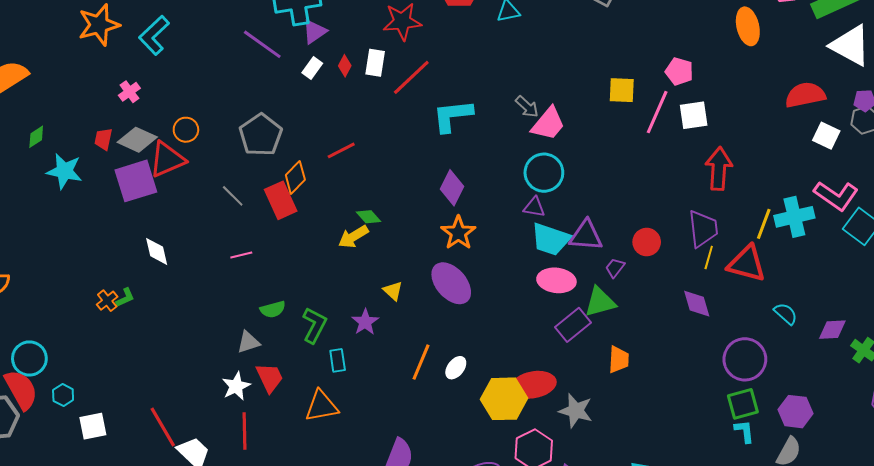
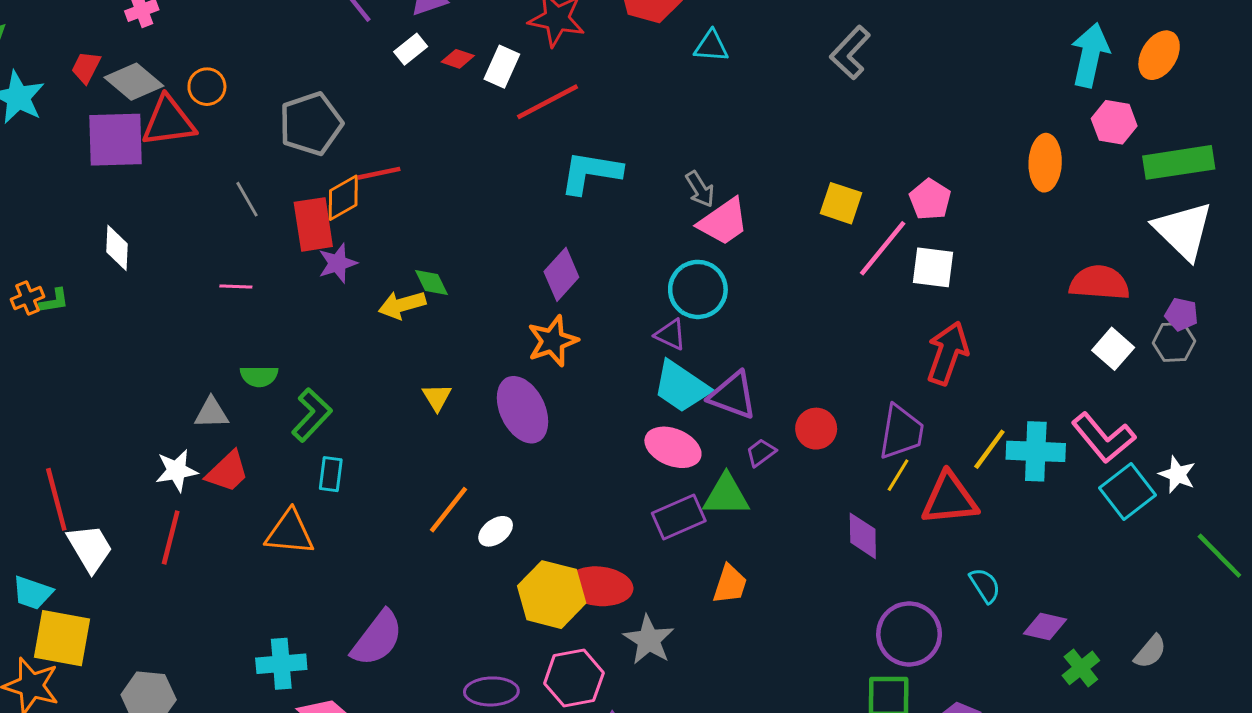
red diamond: (345, 66) -> (458, 59), turned 65
red line: (341, 150) -> (379, 173), moved
red triangle: (747, 264) -> (949, 499), turned -36
purple star: (365, 322) -> (338, 263), moved
red trapezoid: (270, 378) -> (227, 472), turned 56

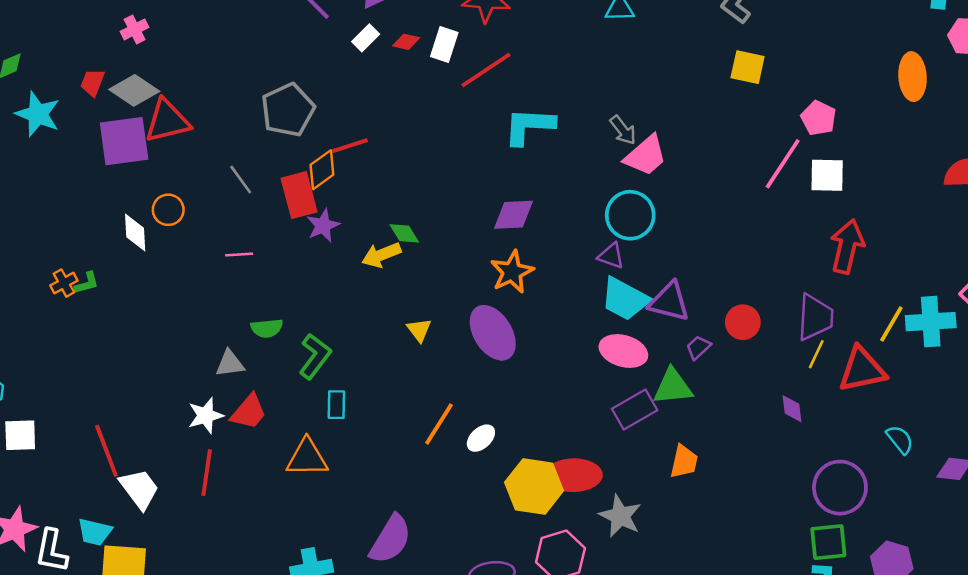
orange circle: (207, 87) -> (168, 210), moved
yellow square: (841, 203) -> (748, 67), moved
purple diamond: (561, 274) -> (513, 215), turned 51
purple diamond: (863, 536) -> (792, 409), size x0.7

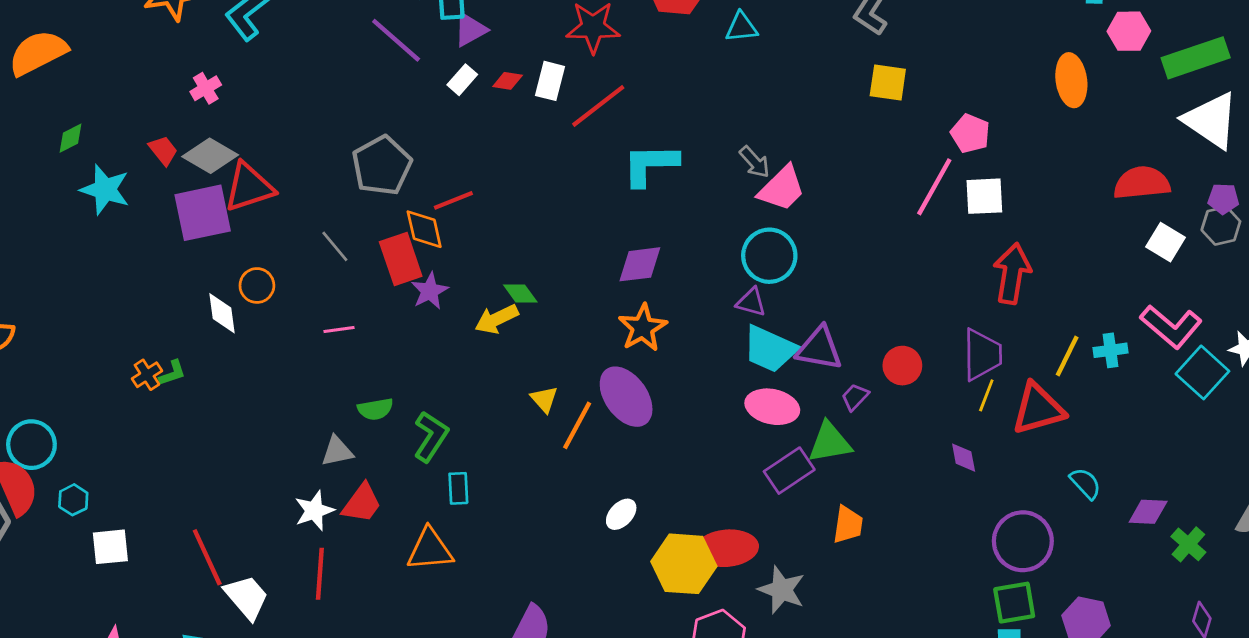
red trapezoid: (92, 83) -> (163, 150), turned 124
orange diamond: (322, 170) -> (424, 229), turned -63
cyan cross: (931, 322) -> (1110, 350), size x0.6
orange line: (439, 424) -> (577, 425), moved

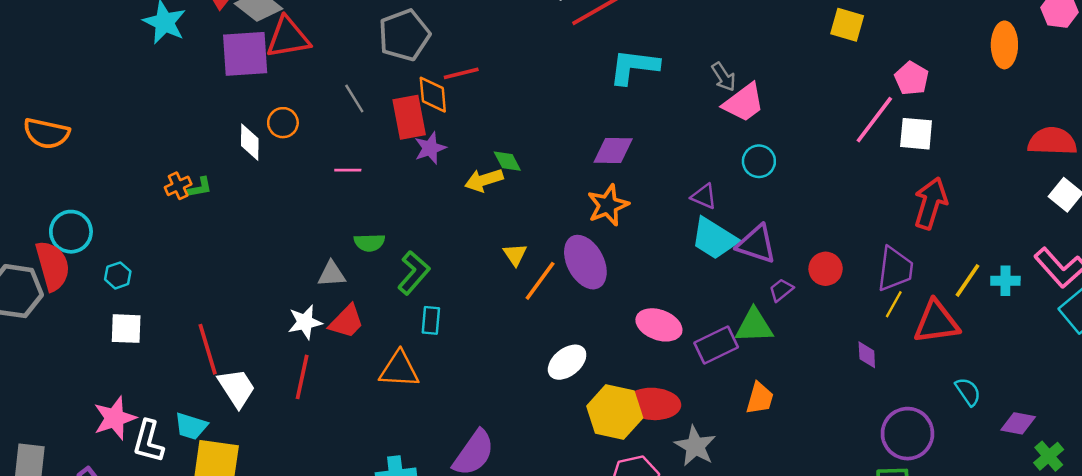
cyan circle: (769, 256) -> (759, 161), moved, size x0.7
pink ellipse: (772, 407) -> (659, 325), moved
cyan hexagon: (73, 500) -> (118, 275), moved
white ellipse: (621, 514) -> (567, 362), size x1.4

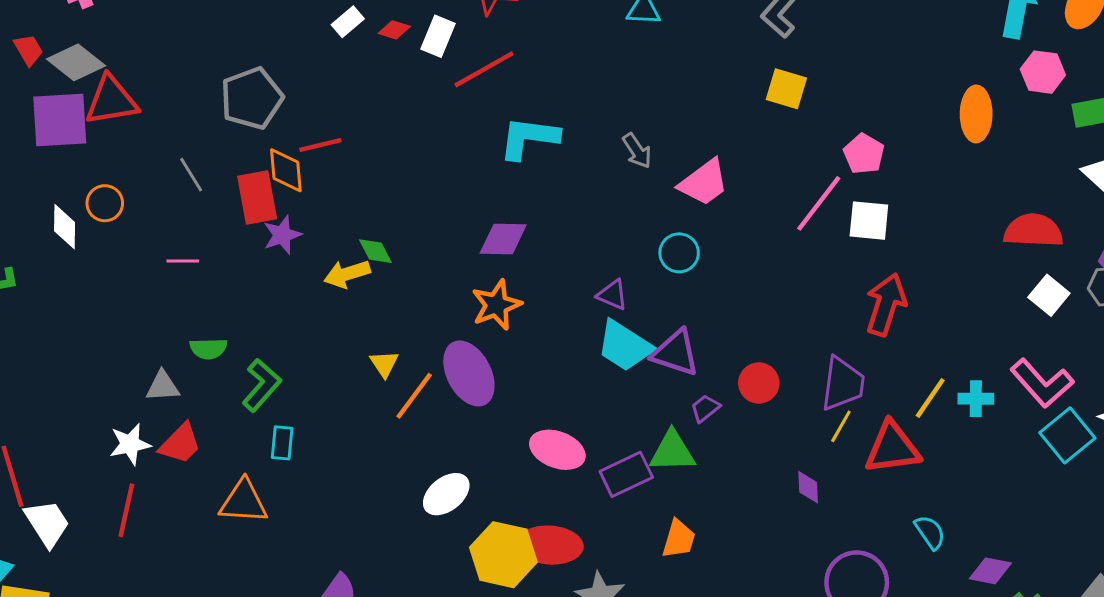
pink trapezoid: (744, 103) -> (704, 183), moved

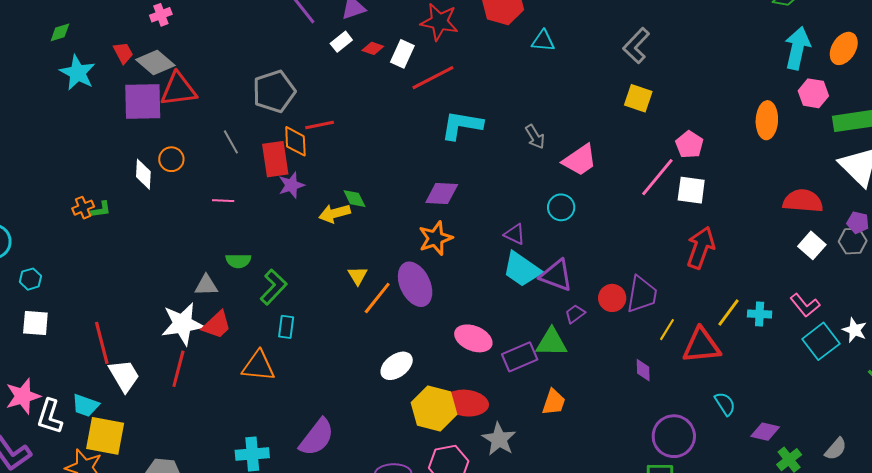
pink L-shape: (1042, 383) -> (805, 305), size x0.7
purple trapezoid: (843, 384) -> (642, 294), moved
white star: (130, 444) -> (183, 324), size x1.5

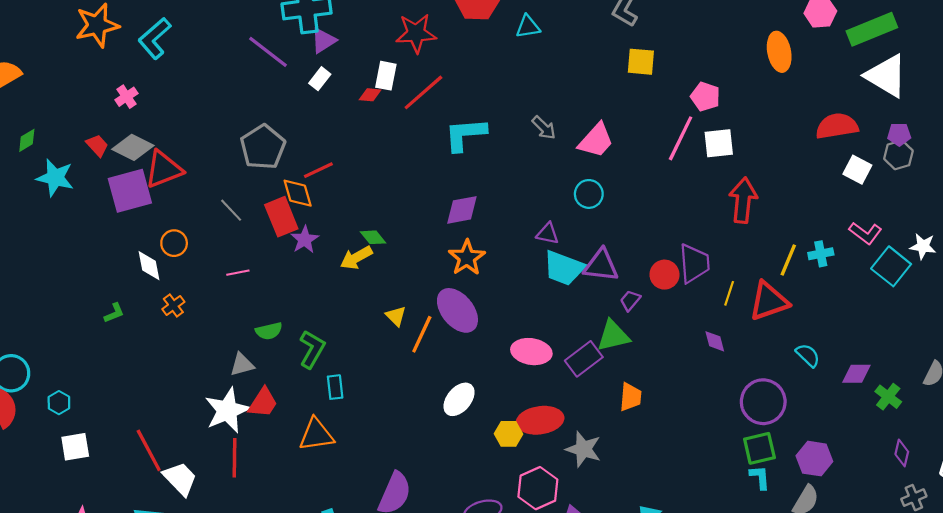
red diamond: (373, 48) -> (370, 95), moved
orange cross: (83, 208) -> (173, 305), moved
yellow hexagon: (434, 408) -> (508, 434), size x0.6

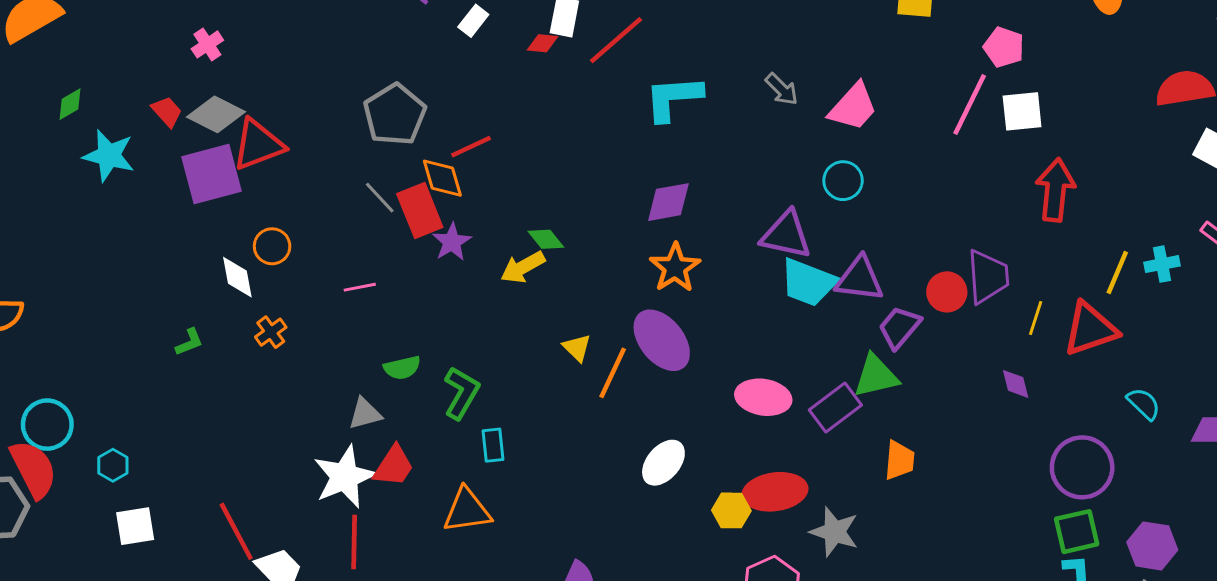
gray line: (231, 210) -> (380, 198), moved
purple triangle: (548, 234) -> (786, 235), size x1.6
purple trapezoid: (630, 300) -> (899, 327), size x1.5

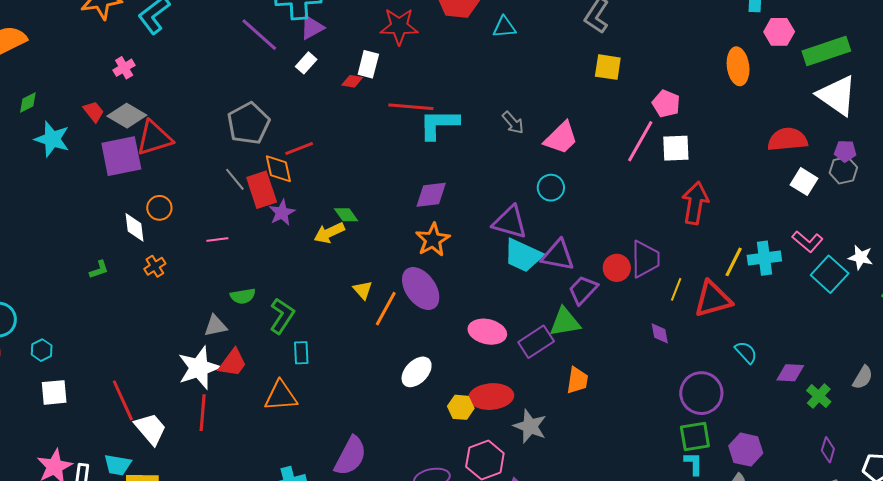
red line: (616, 40) -> (411, 107), moved, turned 42
cyan cross: (1162, 264) -> (764, 258), size x1.4

